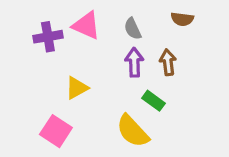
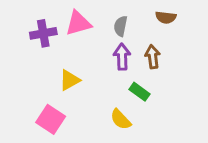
pink triangle: (86, 26) -> (78, 23), turned -40
gray semicircle: (133, 29) -> (121, 26), turned 36
yellow semicircle: (133, 131) -> (121, 119), size x0.7

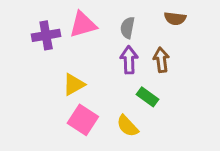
pink square: (51, 119) -> (83, 120), moved

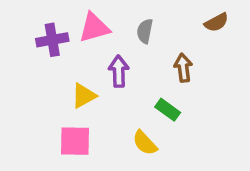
brown semicircle: (175, 18) -> (216, 22), moved, turned -35
purple arrow: (129, 60) -> (119, 71), moved
pink square: (83, 120) -> (75, 141), moved, turned -32

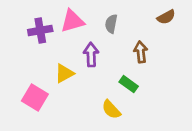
pink square: (75, 141) -> (35, 97), moved, turned 30

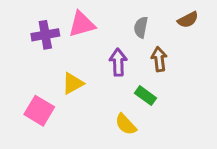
gray semicircle: (111, 24) -> (141, 27), moved
purple arrow: (91, 55) -> (118, 62), moved

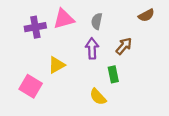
gray semicircle: (141, 27) -> (97, 21), moved
brown arrow: (159, 59) -> (124, 46), turned 48
green rectangle: (145, 96) -> (113, 74), turned 42

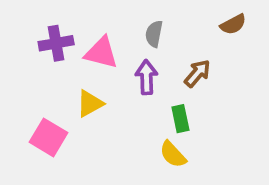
pink triangle: (64, 19) -> (101, 53), moved, turned 30
yellow semicircle: (98, 97) -> (173, 154), moved

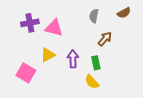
gray semicircle: (154, 34) -> (94, 16), moved
purple arrow: (146, 77) -> (73, 59), moved

